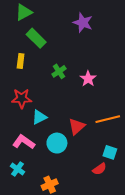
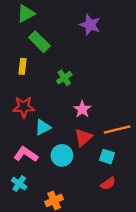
pink star: (88, 79) -> (82, 109), moved
cyan square: (110, 152) -> (107, 157), moved

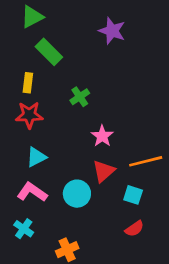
red star: (24, 107) -> (29, 115), moved
cyan triangle: (43, 127) -> (36, 157), moved

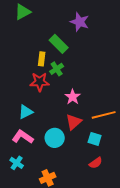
green rectangle: (49, 52) -> (59, 44), moved
yellow rectangle: (28, 83) -> (42, 59), moved
red star: (29, 115) -> (40, 82), moved

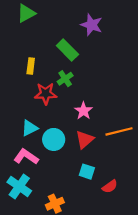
yellow rectangle: (42, 59) -> (31, 66), moved
cyan circle: (55, 138) -> (54, 139), moved
cyan square: (95, 139) -> (87, 172), moved
cyan cross: (17, 163) -> (19, 186), size x1.5

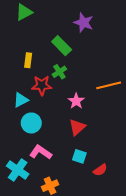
cyan triangle: (30, 128) -> (21, 100), moved
orange line: (119, 131) -> (109, 85), moved
cyan circle: (54, 139) -> (31, 123), moved
pink L-shape: (26, 157) -> (41, 152), moved

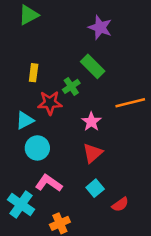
green rectangle: (62, 46) -> (93, 66), moved
cyan square: (79, 156) -> (95, 188), turned 32

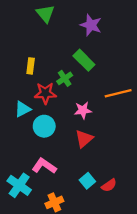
green triangle: (29, 15) -> (45, 14), moved, turned -42
pink star: (91, 122) -> (83, 110), turned 30
cyan circle: (37, 148) -> (44, 126), moved
cyan square: (95, 188) -> (87, 181), moved

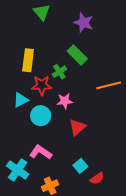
yellow rectangle: (31, 66) -> (28, 60), size x1.5
pink star: (83, 110) -> (65, 101), moved
red semicircle: (109, 185) -> (97, 178), moved

